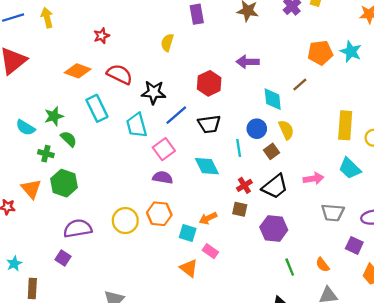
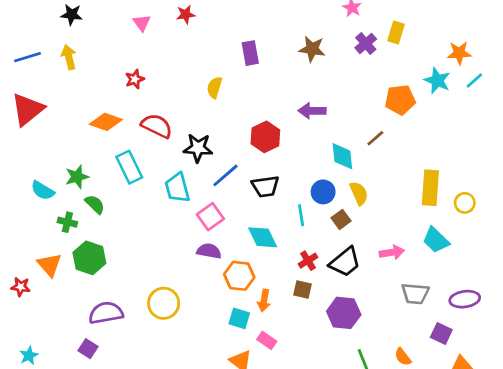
cyan star: (351, 52) -> (437, 81), moved
orange hexagon: (159, 214) -> (239, 276), moved
orange arrow: (208, 218) -> (264, 301), turned -54

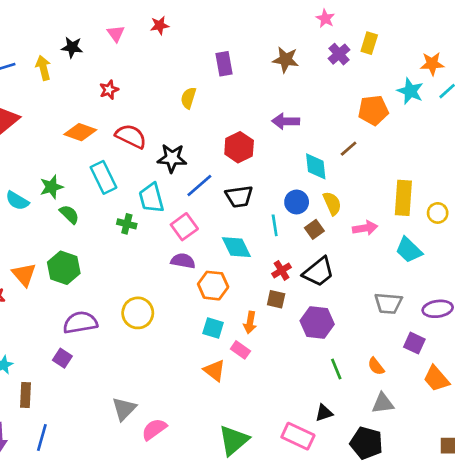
black star: (71, 15) -> (72, 47), moved
green cross: (67, 222) -> (127, 224), moved
pink arrow: (392, 252) -> (365, 228), moved
orange arrow: (264, 301) -> (250, 323), moved

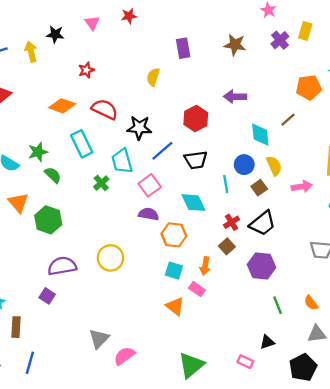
green cross: (127, 224) -> (101, 183), turned 35
orange triangle: (24, 275) -> (18, 203), moved
brown square: (276, 299) -> (227, 246), turned 35
pink rectangle: (298, 436) -> (245, 362), size x0.6
black pentagon: (366, 443) -> (303, 367), turned 30

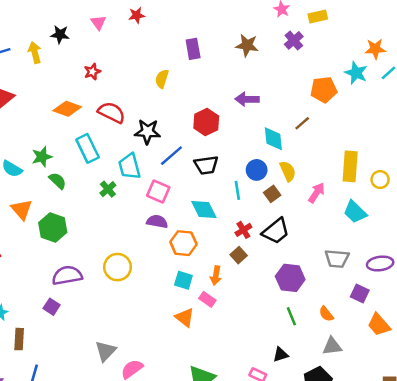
yellow rectangle: (305, 31) -> (318, 16), moved, turned 60
pink square: (150, 185) -> (158, 192), turned -30
pink arrow: (302, 186) -> (317, 193), turned -48
purple hexagon: (261, 266) -> (290, 278), moved

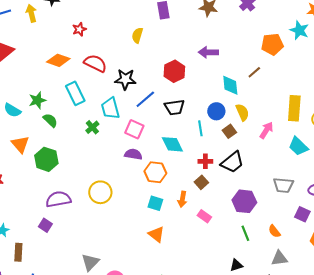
red cross: (243, 230) -> (205, 161), turned 32
pink rectangle: (207, 299) -> (204, 216), moved

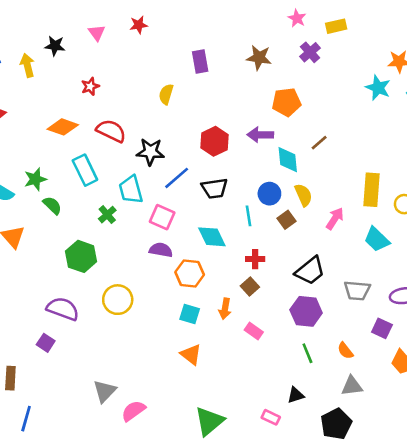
orange pentagon: (272, 44) -> (286, 102), moved
purple arrow: (208, 52) -> (260, 135), moved
green hexagon: (46, 159) -> (81, 256), moved
black trapezoid: (232, 162) -> (310, 271), moved
purple semicircle: (58, 199) -> (63, 309), turned 30

